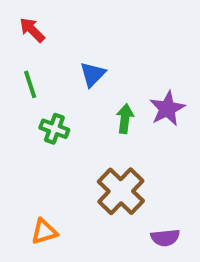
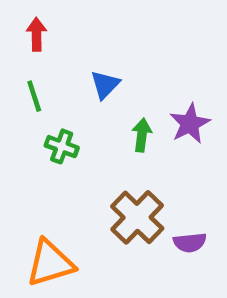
red arrow: (32, 30) -> (37, 34), turned 44
orange triangle: (44, 232) -> (50, 263), size x1.6
purple semicircle: (165, 238) -> (190, 243), moved

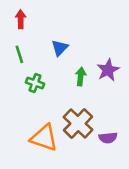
orange triangle: (50, 263) -> (44, 138), moved, turned 36

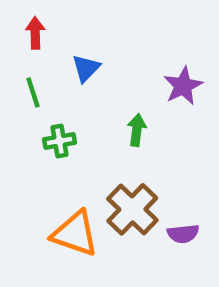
blue triangle: (60, 48) -> (86, 68), moved
purple star: (108, 70) -> (183, 86), moved
green cross: (35, 83) -> (60, 141), turned -30

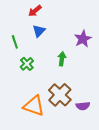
red arrow: (35, 33) -> (35, 11), moved, turned -128
green cross: (60, 141) -> (27, 64), turned -32

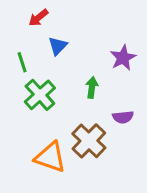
red arrow: (35, 11) -> (38, 18), moved
green cross: (27, 64) -> (40, 95), size x1.5
purple semicircle: (83, 106) -> (123, 117), moved

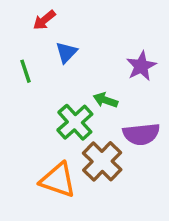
green arrow: (92, 87) -> (106, 100), turned -78
green cross: (40, 95) -> (75, 122), moved
purple semicircle: (123, 117) -> (141, 134), size x1.5

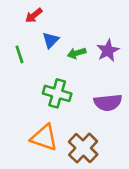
green arrow: (106, 100) -> (77, 53), moved, turned -36
green cross: (75, 122) -> (57, 93), turned -32
brown cross: (102, 161) -> (83, 148), moved

